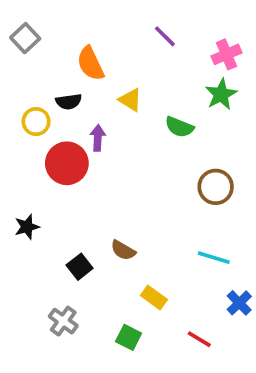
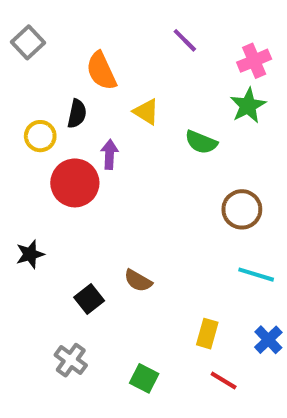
black semicircle: (69, 102) -> (77, 114), turned -70
cyan line: (214, 258) -> (256, 275), moved
yellow rectangle: (154, 298) -> (207, 334), moved, turned 70

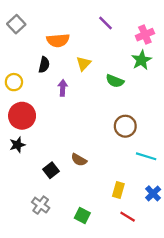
orange semicircle: (101, 71) -> (58, 40), turned -70
yellow triangle: (146, 112) -> (84, 64), turned 42
yellow circle: (40, 136) -> (14, 82), moved
red circle: (75, 183) -> (22, 116), moved
brown circle: (242, 209) -> (125, 126), moved

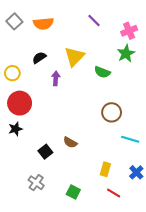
orange semicircle: (58, 40) -> (43, 24), moved
yellow triangle: (84, 64) -> (74, 57), size x1.5
black semicircle: (44, 65) -> (39, 58), turned -136

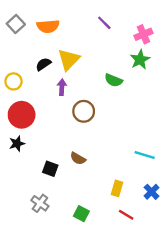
yellow triangle: (74, 57) -> (69, 60), moved
brown circle: (112, 112) -> (84, 111), moved
black square: (45, 152) -> (50, 169), turned -32

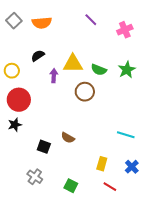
yellow triangle: (69, 60) -> (73, 64), moved, turned 45
green star: (140, 60) -> (127, 70), moved
brown circle: (84, 111) -> (85, 92), moved

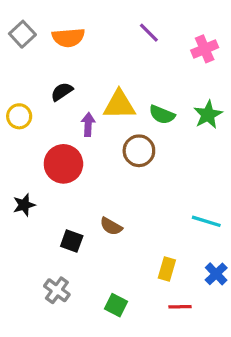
red circle: (19, 100) -> (63, 164), moved
red line: (110, 187) -> (180, 307), turned -32

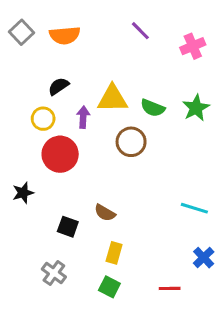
yellow circle: (19, 116) -> (43, 119), moved
yellow rectangle: (167, 269) -> (114, 253), moved

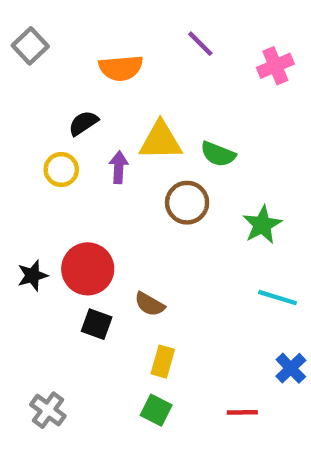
orange semicircle: (65, 35) -> (121, 68), moved
green star: (196, 108) -> (262, 225), moved
red circle: (60, 154) -> (88, 269), moved
gray cross: (54, 273) -> (48, 410), moved

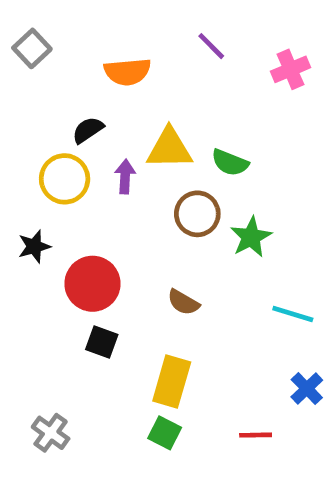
yellow circle: (61, 170) -> (65, 179), size x1.4
green star: (262, 225) -> (251, 237), moved
black star: (33, 275) -> (34, 246), moved
brown semicircle: (150, 304) -> (183, 302), moved
yellow rectangle: (163, 362) -> (172, 382), size x1.5

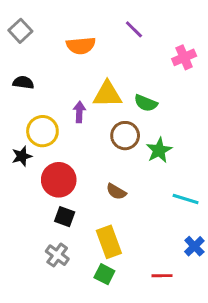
pink cross: (290, 69) -> (184, 57), moved
black semicircle: (88, 130) -> (23, 82), moved, turned 42
yellow circle: (65, 179) -> (42, 131), moved
yellow rectangle: (172, 382) -> (109, 242), turned -36
gray cross: (51, 433) -> (57, 255), moved

